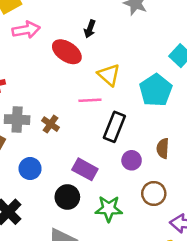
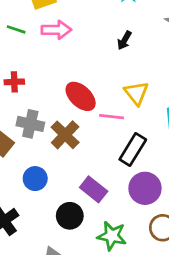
red ellipse: (67, 52) -> (81, 96), moved
brown cross: (51, 124) -> (65, 135), size x1.5
purple circle: (132, 160) -> (145, 188), size x1.5

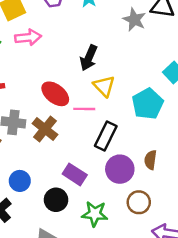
black arrow: (124, 40) -> (89, 58), moved, size x1.5
blue circle: (35, 179) -> (20, 181), moved

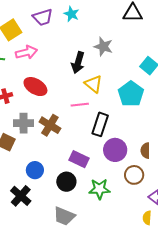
gray star: (134, 20) -> (103, 47), moved
red ellipse: (55, 94) -> (35, 87), moved
brown semicircle: (150, 160) -> (145, 151), moved

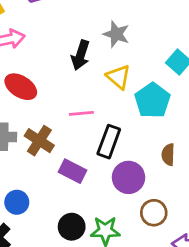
yellow triangle: (94, 84) -> (119, 77), moved
brown semicircle: (145, 151) -> (168, 155), moved
purple rectangle: (79, 159) -> (72, 171), moved
black circle: (66, 182) -> (72, 227), moved

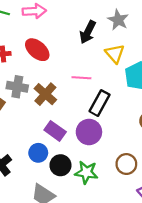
purple rectangle: (72, 171) -> (55, 131), moved
purple circle: (129, 177) -> (89, 132), moved
blue circle: (17, 202) -> (38, 153), moved

